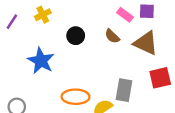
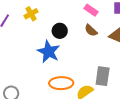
pink rectangle: (125, 15) -> (91, 10), moved
blue star: (41, 61) -> (49, 52), moved

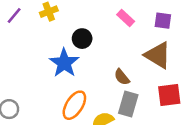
brown semicircle: (91, 30) -> (122, 77), moved
orange ellipse: (61, 83) -> (74, 105), turned -65

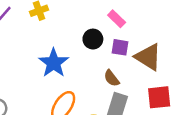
purple square: (163, 21) -> (120, 47), moved
black circle: (82, 39) -> (93, 39), moved

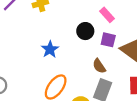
blue star: (54, 63) -> (50, 49), size x0.7

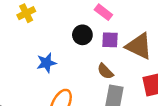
blue star: (50, 49) -> (46, 63), turned 30

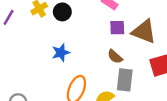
black circle: (82, 35) -> (62, 12), moved

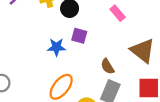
purple square: (117, 28) -> (79, 36), moved

